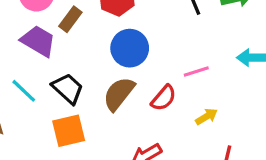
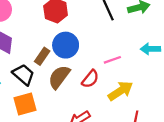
brown rectangle: (70, 19) -> (42, 56), moved
yellow arrow: (206, 117) -> (121, 91), size x1.6

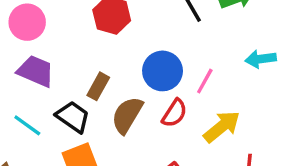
blue circle: (66, 45) -> (163, 71), moved
pink line: (112, 60) -> (205, 81), turned -36

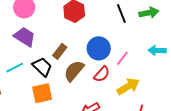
cyan line: (27, 125) -> (15, 68), turned -72

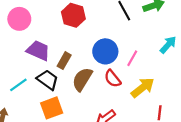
purple trapezoid: (25, 37) -> (38, 50), moved
cyan arrow: (157, 50) -> (168, 45), turned 138
red semicircle: (102, 74) -> (113, 79), turned 108

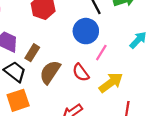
blue circle: (105, 51) -> (86, 31), moved

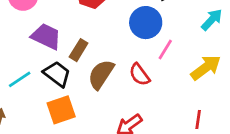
cyan arrow: (138, 40) -> (212, 20), moved
yellow arrow: (111, 83) -> (206, 68), moved

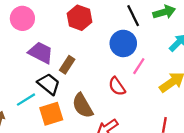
brown semicircle: (101, 74) -> (83, 106), moved, turned -65
cyan line: (20, 79) -> (26, 100), moved

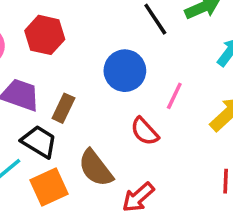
red hexagon: (79, 18) -> (45, 35), moved
blue circle: (123, 43) -> (125, 71), moved

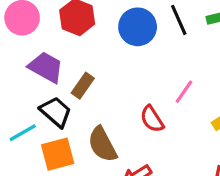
blue circle: (125, 71) -> (138, 27), moved

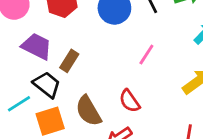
pink line: (184, 92) -> (146, 55), moved
red semicircle: (152, 119) -> (130, 101), moved

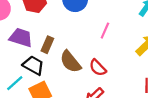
brown semicircle: (88, 111) -> (70, 62), moved

